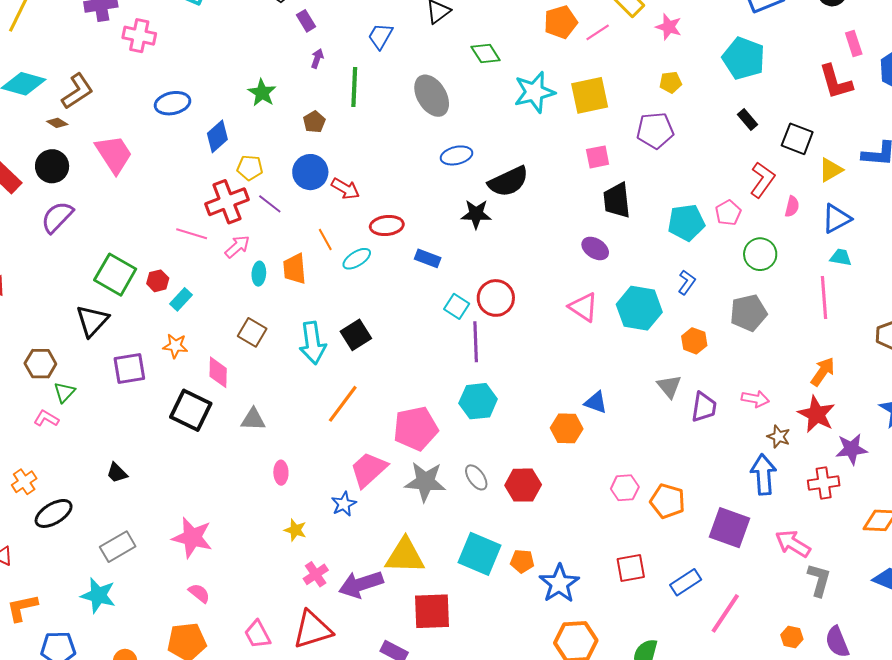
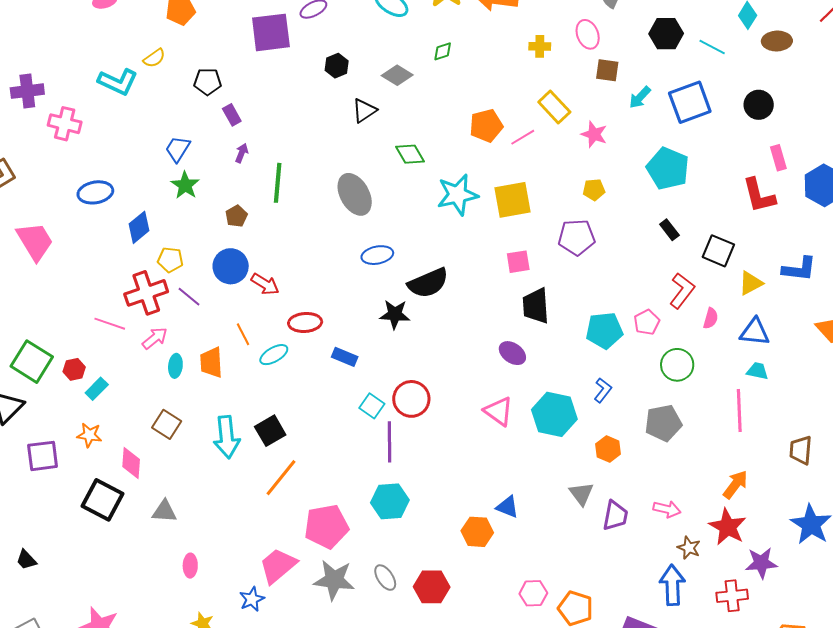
blue trapezoid: (380, 36) -> (178, 149), moved
blue triangle: (836, 219) -> (755, 332), turned 32
orange line: (343, 404) -> (281, 478), moved

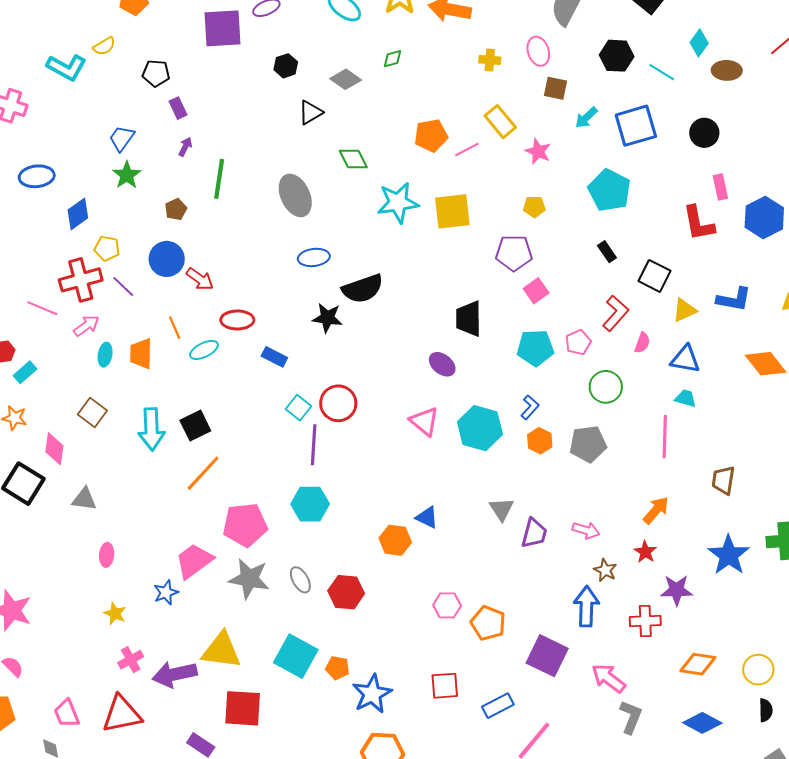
pink square: (518, 262) -> (536, 291), moved, turned -30
orange hexagon: (608, 449) -> (540, 441), moved
red star: (728, 527) -> (645, 552), size x0.6

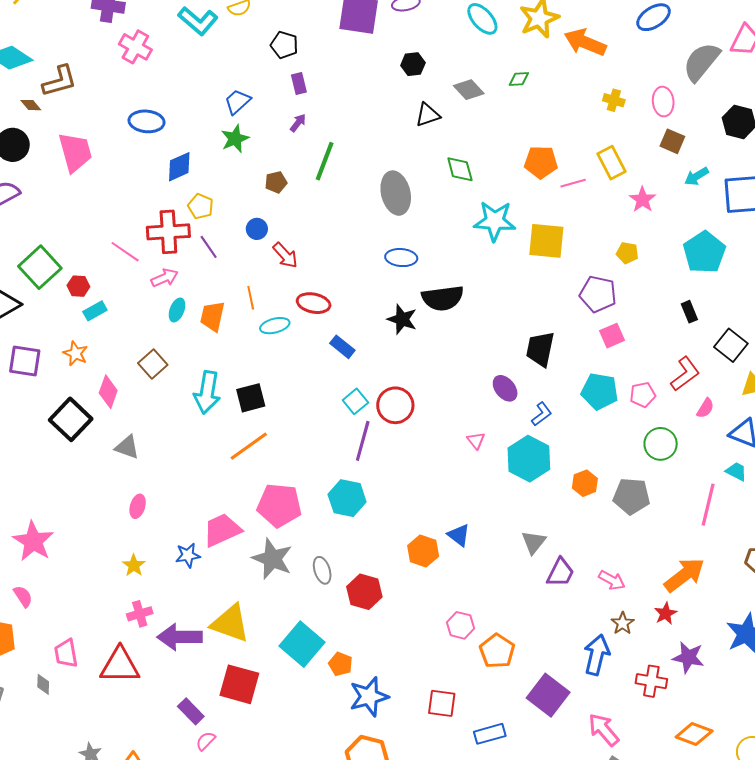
blue circle: (167, 259) -> (257, 229), size x0.6
blue L-shape: (530, 407) -> (542, 414), moved
pink triangle: (424, 421) -> (476, 441), size x0.6
orange arrow: (656, 510) -> (684, 575), size x1.4

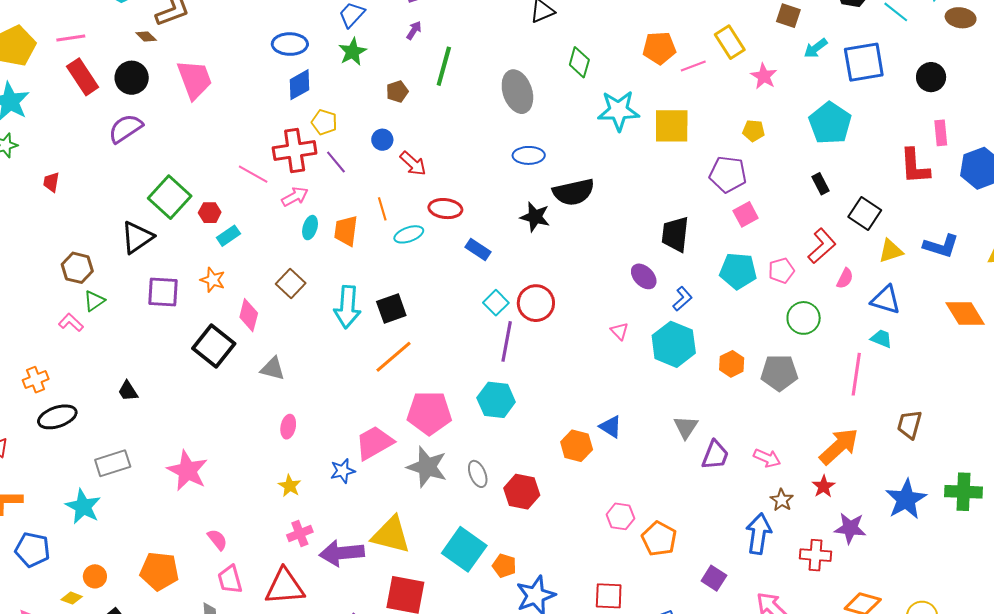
blue ellipse: (147, 121) -> (290, 44), moved
green diamond: (460, 169) -> (579, 62), turned 36
pink semicircle: (23, 596) -> (217, 540), moved
purple square: (548, 695) -> (714, 578), size x0.6

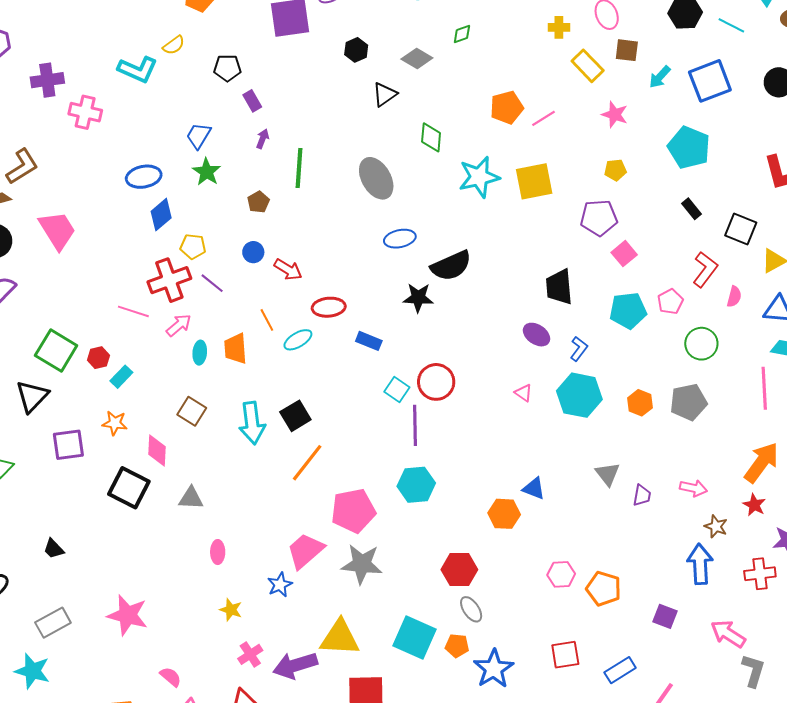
yellow rectangle: (730, 42) -> (588, 66), moved
purple trapezoid: (715, 455) -> (642, 495), size x0.7
gray ellipse: (478, 474) -> (471, 609), moved

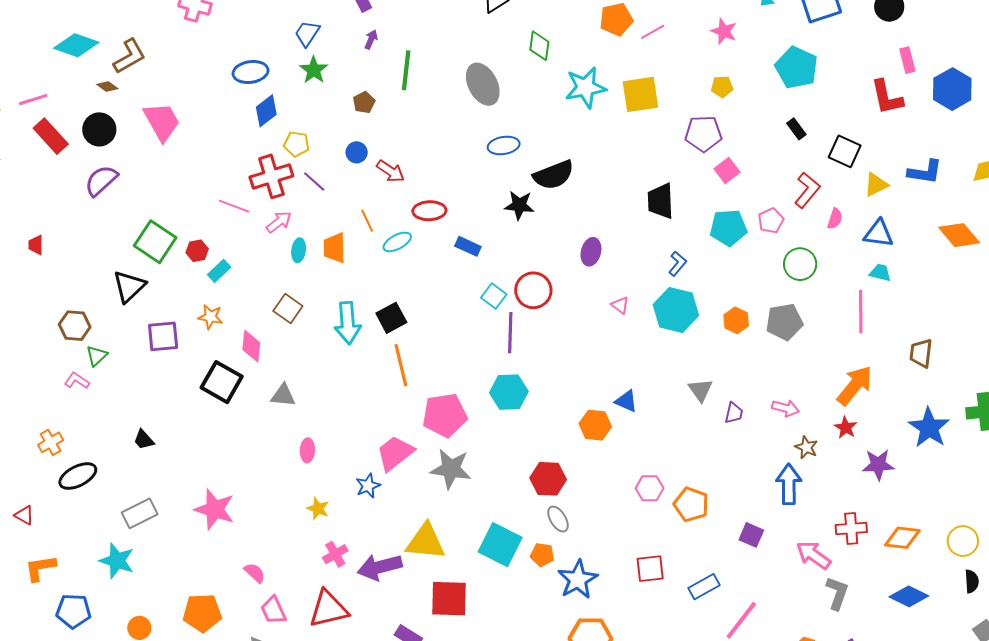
purple ellipse: (537, 335) -> (591, 252), moved, turned 68
orange line: (307, 463) -> (401, 365), turned -54
red cross: (760, 574) -> (851, 528), moved

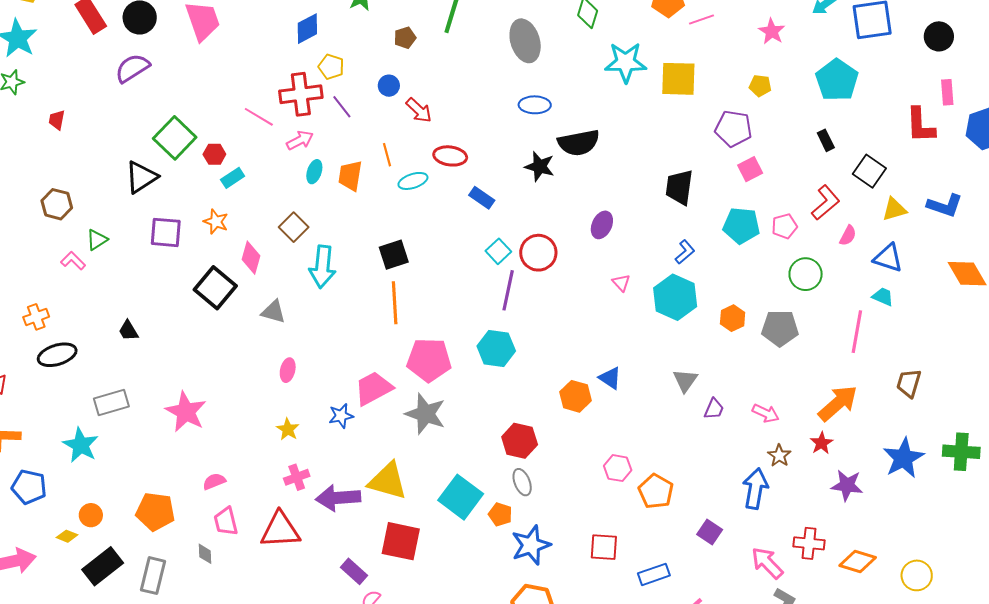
cyan arrow: (348, 323) -> (322, 267), moved
brown hexagon: (75, 326) -> (57, 204), moved
pink semicircle: (255, 573) -> (214, 481), turned -75

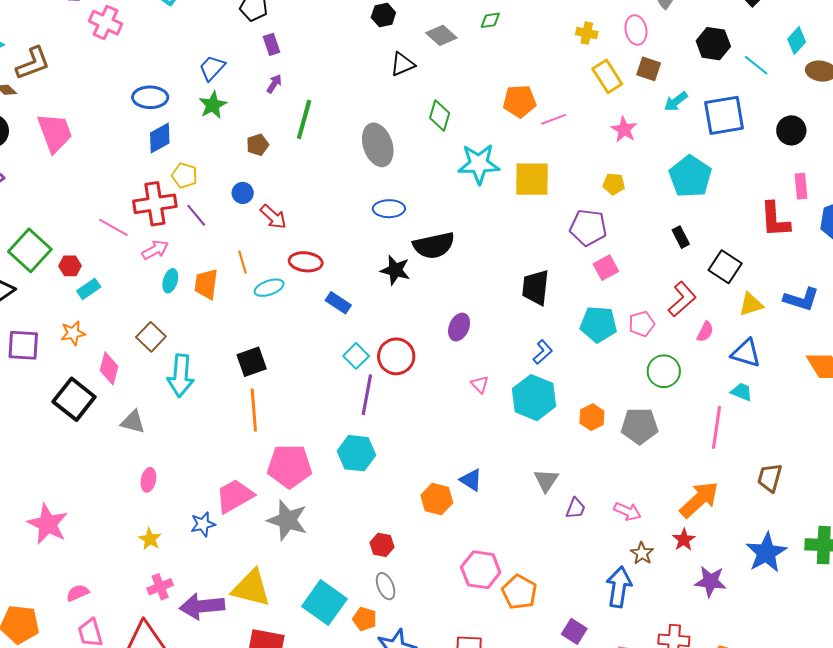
orange star: (216, 222) -> (73, 333), turned -30
red hexagon: (520, 441) -> (382, 545), size x0.7
pink hexagon: (618, 468) -> (481, 570), size x1.4

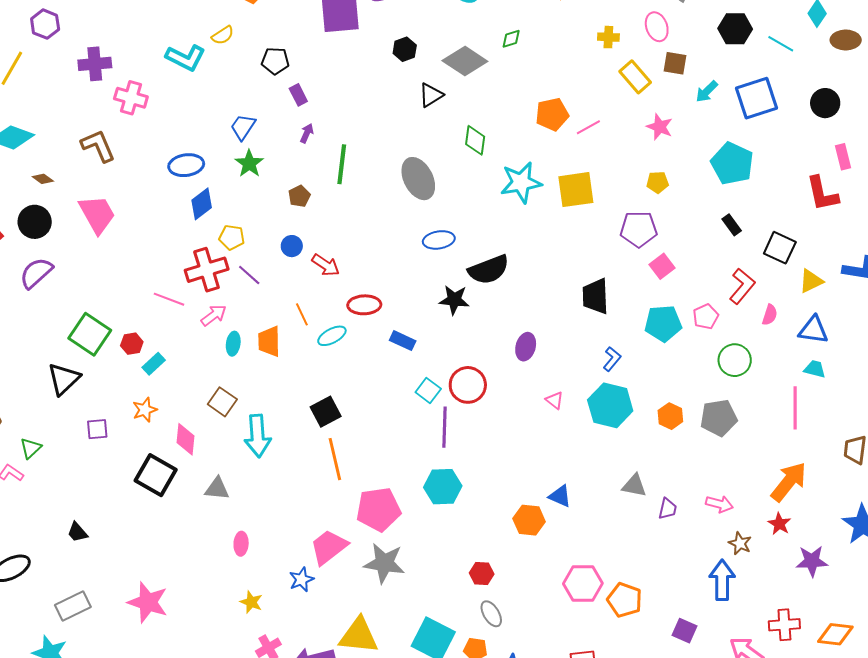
gray diamond: (441, 35) -> (465, 61), size x1.4
brown L-shape: (33, 63) -> (98, 146), moved, turned -84
purple square: (23, 345) -> (97, 429), size x0.7
gray triangle: (546, 480) -> (634, 486), turned -44

